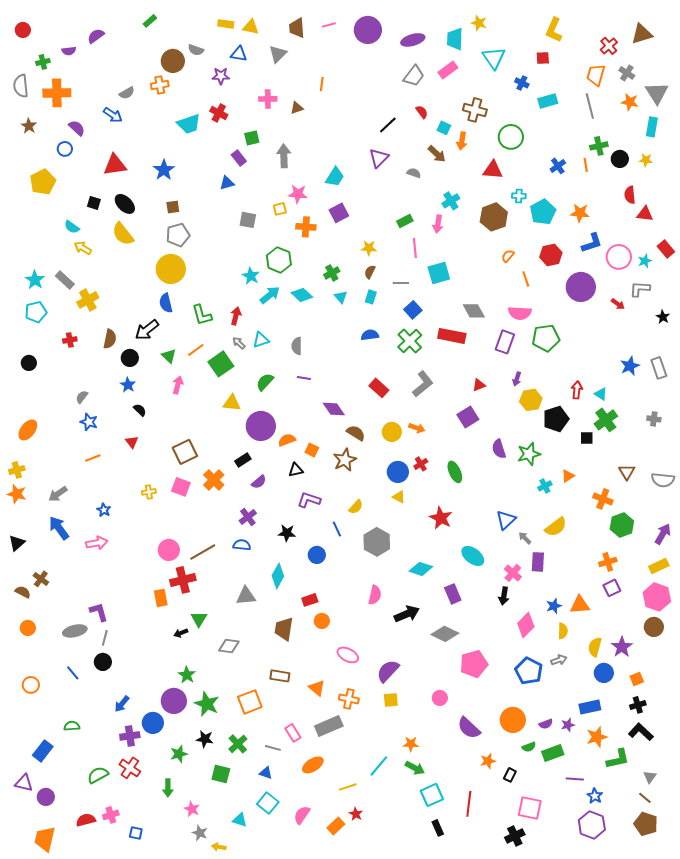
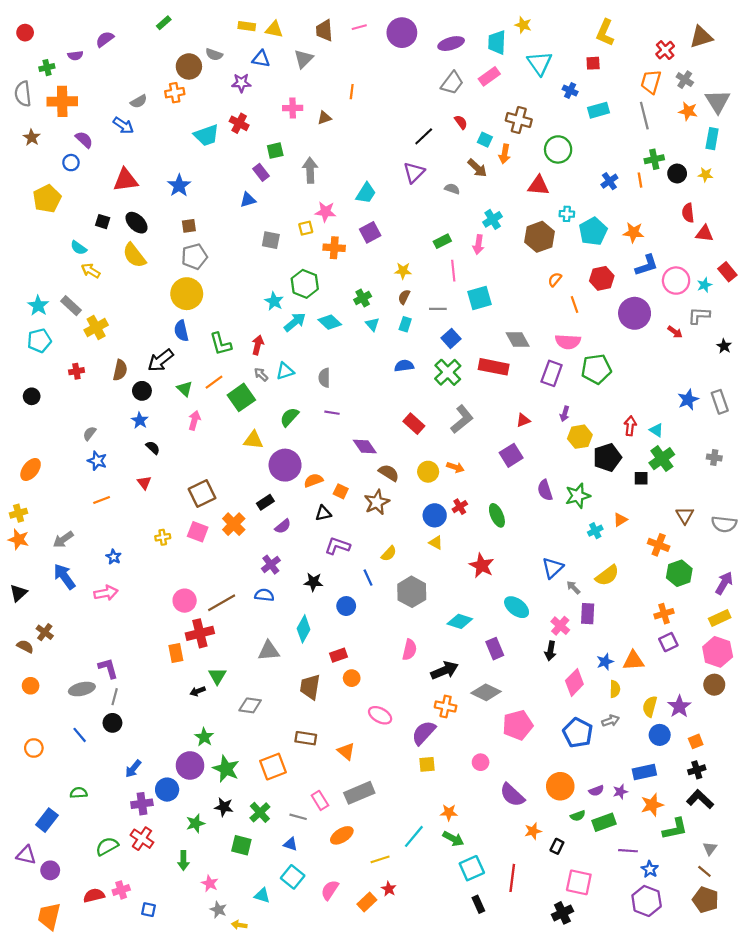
orange cross: (349, 699) -> (446, 706), moved

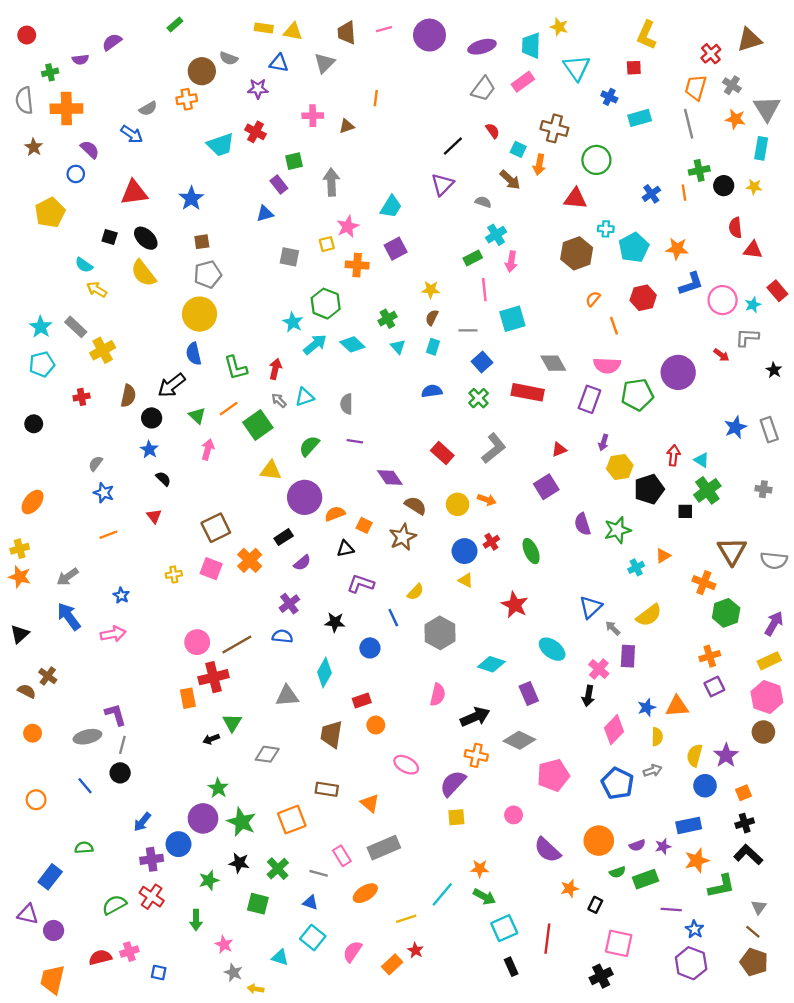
pink star: (325, 212) -> (348, 226), turned -30
cyan cross: (493, 219) -> (496, 235), moved
purple circle: (635, 313) -> (678, 372), moved
green cross: (448, 372) -> (479, 398), size x0.7
brown triangle: (685, 515) -> (732, 551), size x1.5

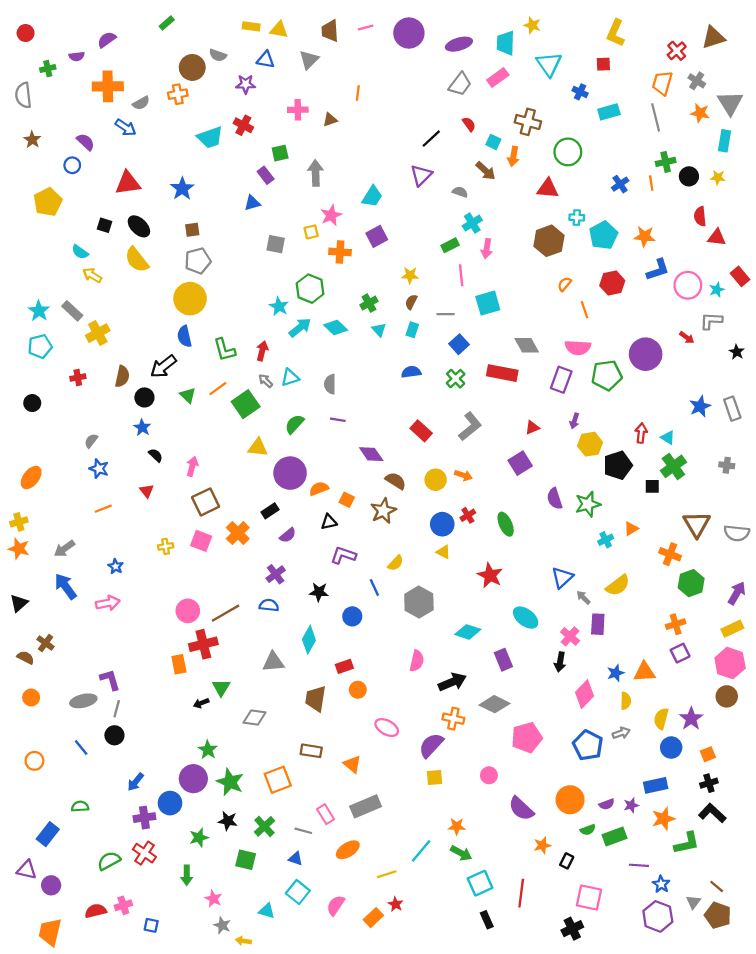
orange cross: (66, 109) -> (108, 86), moved
pink arrow: (208, 449) -> (192, 466), moved
gray triangle: (759, 907) -> (693, 902), moved

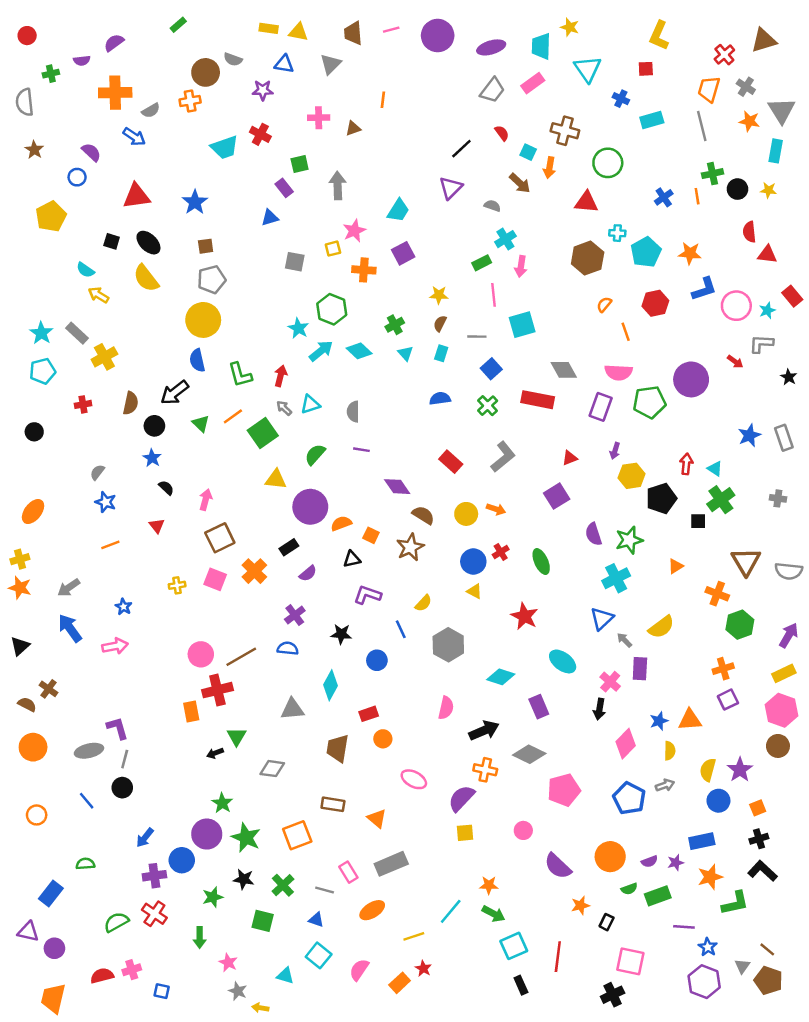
cyan cross: (606, 540) -> (616, 578), moved, size x1.6
orange circle: (31, 698) -> (33, 747), size x1.5

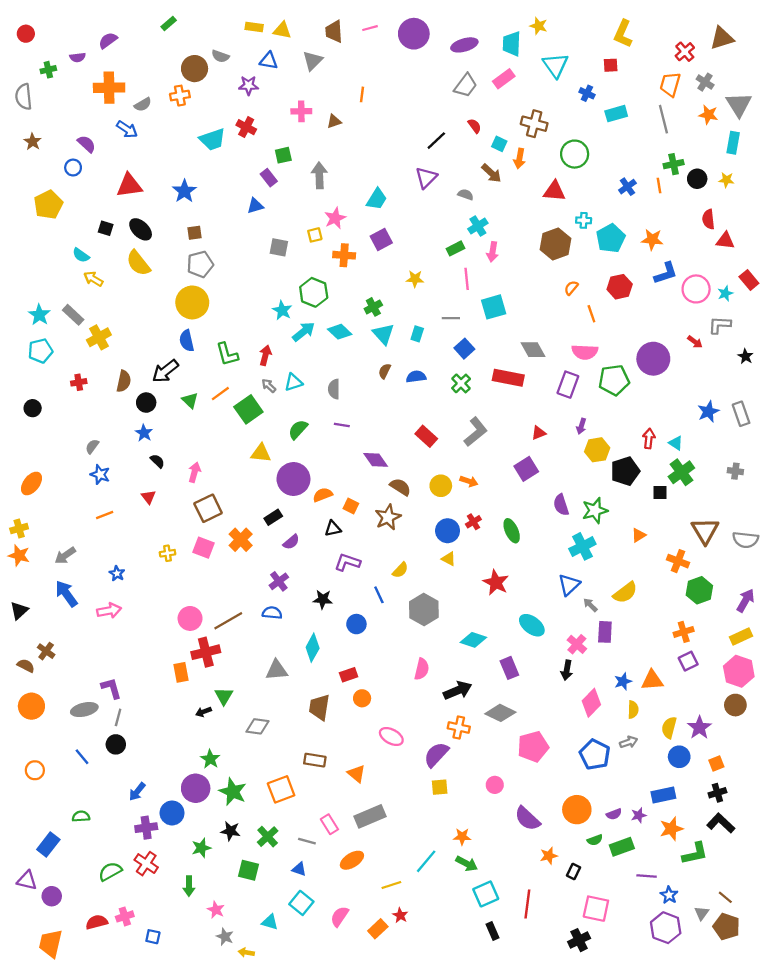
brown semicircle: (440, 324) -> (385, 371), moved
cyan triangle: (405, 353) -> (383, 334), size x1.5

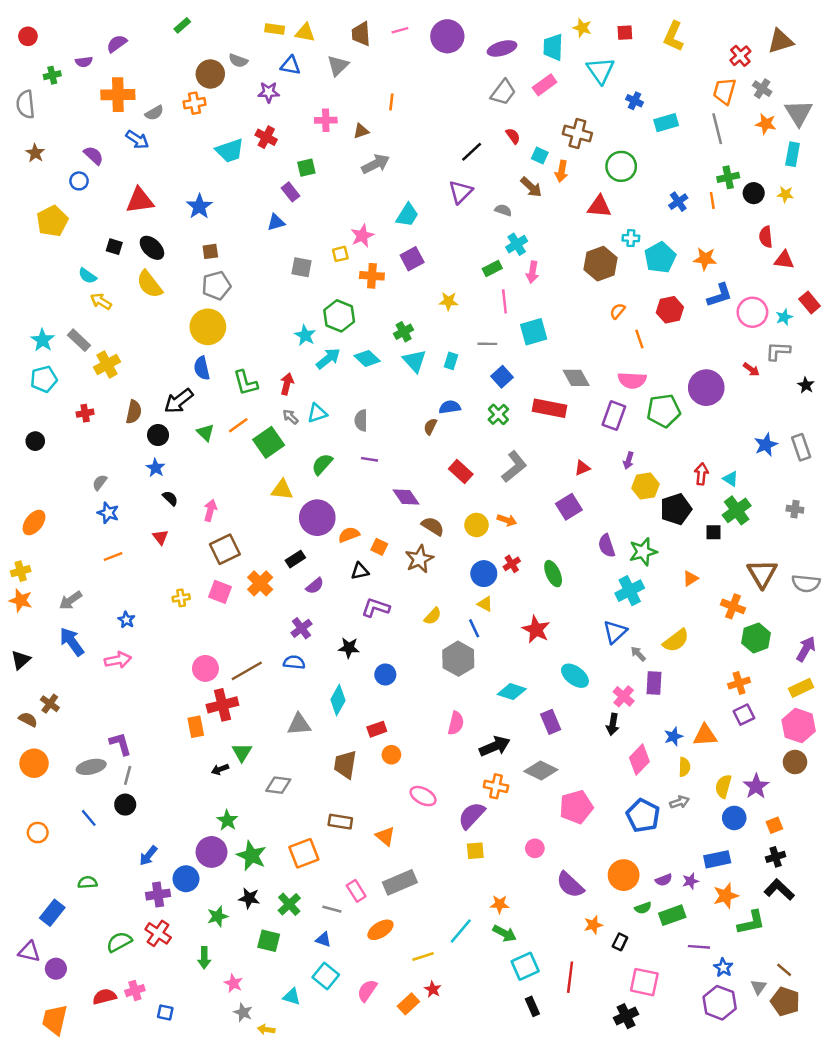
red square: (611, 65) -> (625, 33), moved
gray arrow: (319, 175) -> (376, 164), moved, turned 65
brown semicircle: (385, 371) -> (430, 427), moved
blue line: (379, 595) -> (474, 628), moved

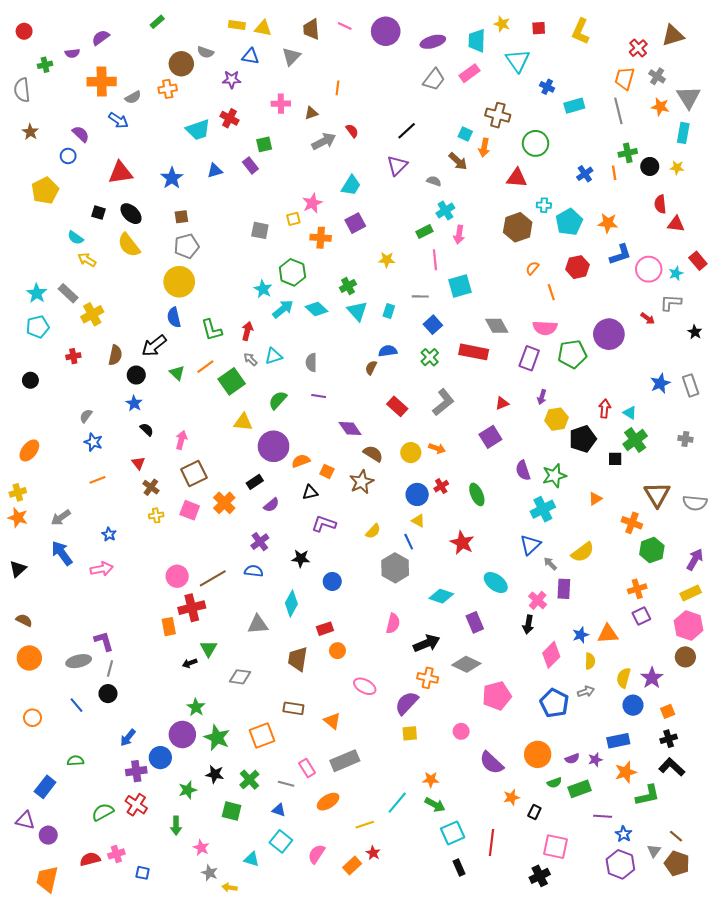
pink line: (400, 30) -> (345, 26), turned 40
red semicircle: (513, 136) -> (352, 131), moved
blue triangle: (276, 222) -> (215, 171), moved
brown cross: (50, 704) -> (151, 487), moved

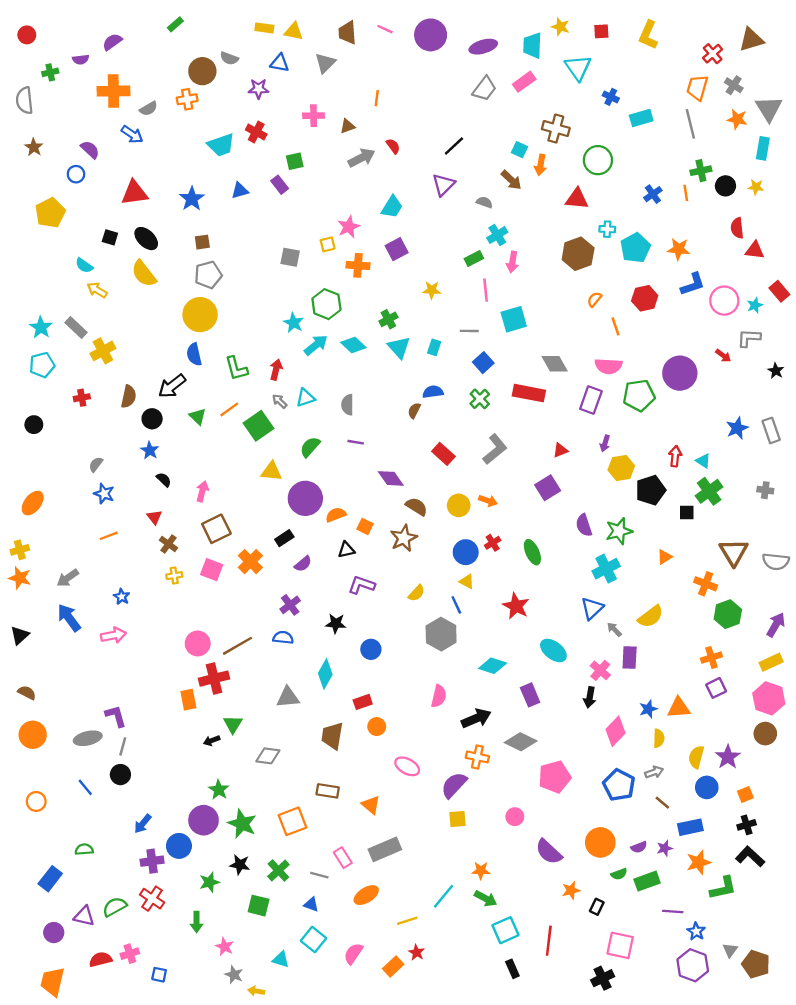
purple triangle: (25, 820) -> (84, 916), moved
brown line: (676, 836) -> (662, 803), moved

